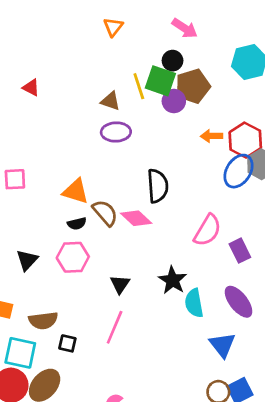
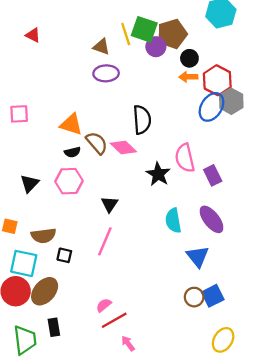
black circle: (173, 61) -> (189, 58), moved
pink semicircle: (208, 230) -> (185, 158), turned 136
black star: (173, 280) -> (158, 174), moved

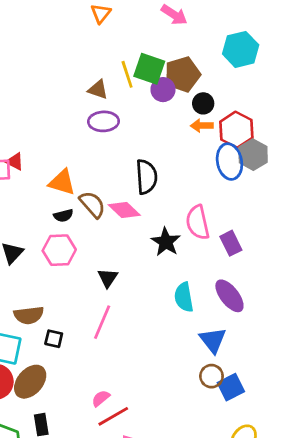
red triangle: (33, 35) -> (15, 162), moved
blue ellipse: (211, 107) -> (229, 162), turned -44
brown circle: (194, 297) -> (211, 376), moved

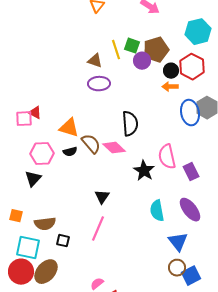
green square: (149, 69) -> (132, 46), size x0.7
red hexagon: (236, 130) -> (192, 67), moved
pink hexagon: (59, 250) -> (42, 154), moved

